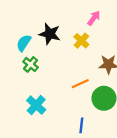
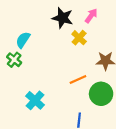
black star: (50, 34) -> (63, 18), moved
green cross: (31, 64) -> (14, 60), moved

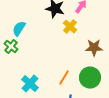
orange line: (78, 80) -> (64, 78), moved, turned -35

